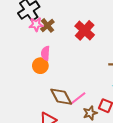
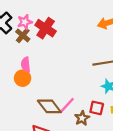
pink star: (36, 24) -> (25, 22), moved
red cross: (85, 30) -> (46, 28), moved

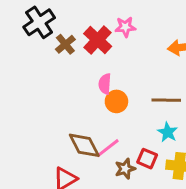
pink star: (25, 22) -> (125, 27), moved
pink semicircle: (26, 64) -> (105, 84), moved
orange circle: (23, 78) -> (116, 101), moved

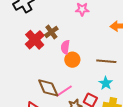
red cross: (98, 40) -> (35, 40), moved
brown cross: (65, 44) -> (51, 32), moved

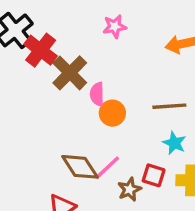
brown cross: (51, 32) -> (70, 73), size x1.5
red cross: (35, 40) -> (41, 50), moved

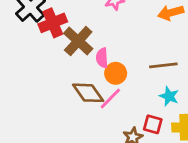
red cross: (41, 50) -> (53, 23), turned 32
brown diamond: (80, 167) -> (88, 93), moved
pink line: (107, 168) -> (110, 98), moved

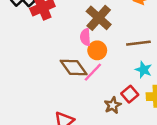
brown cross: (78, 41) -> (99, 18), moved
red square: (153, 124) -> (130, 94), turned 35

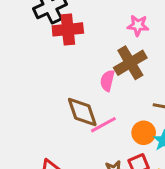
orange circle: (97, 50) -> (144, 133), moved

